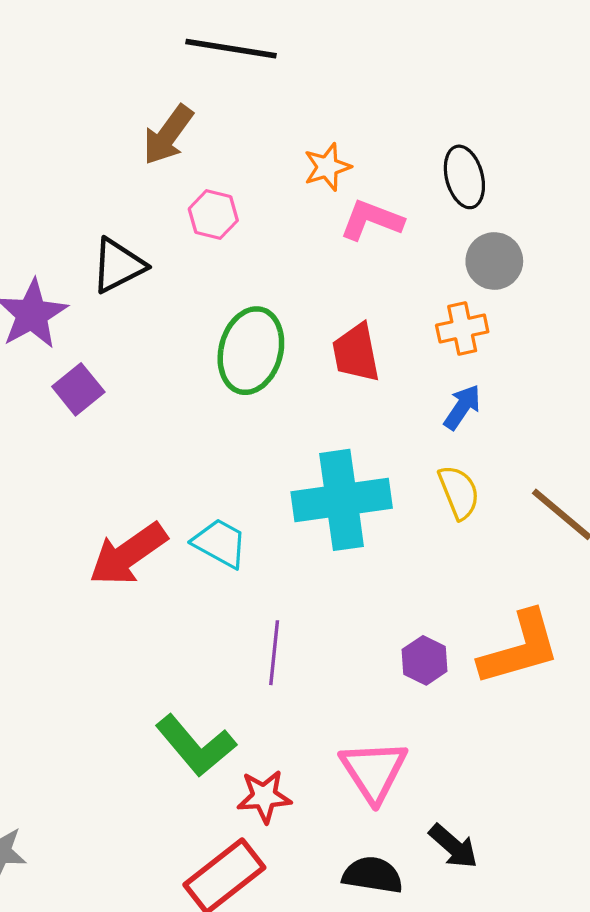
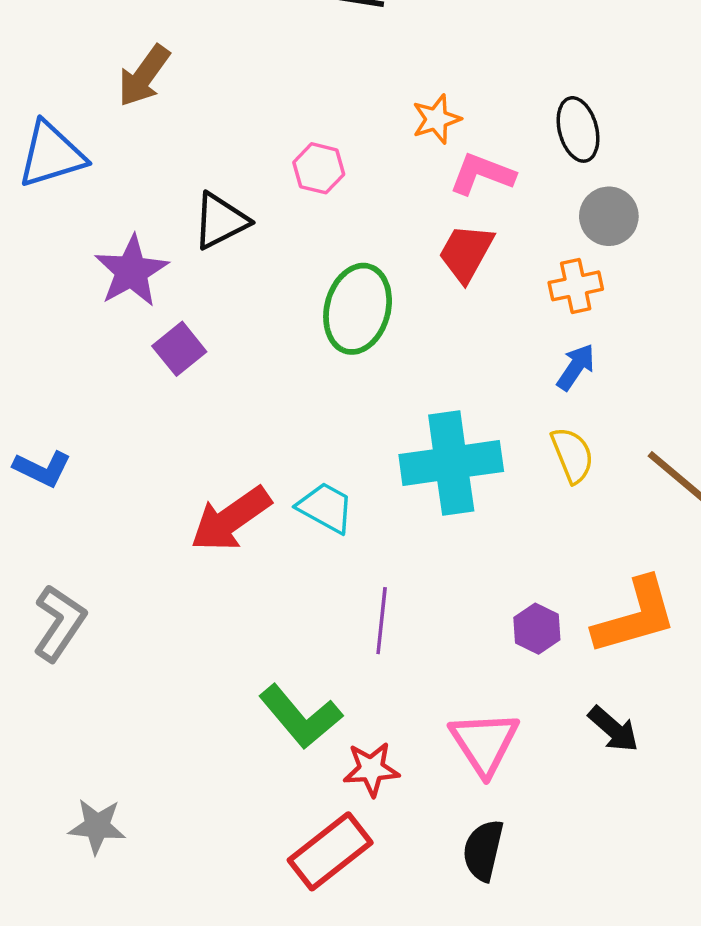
brown arrow: (168, 135) -> (144, 76), moved
red trapezoid: (356, 353) -> (466, 253), moved, turned 40
black arrow: (453, 846) -> (613, 729), moved
black semicircle: (373, 875) -> (483, 850), turned -86

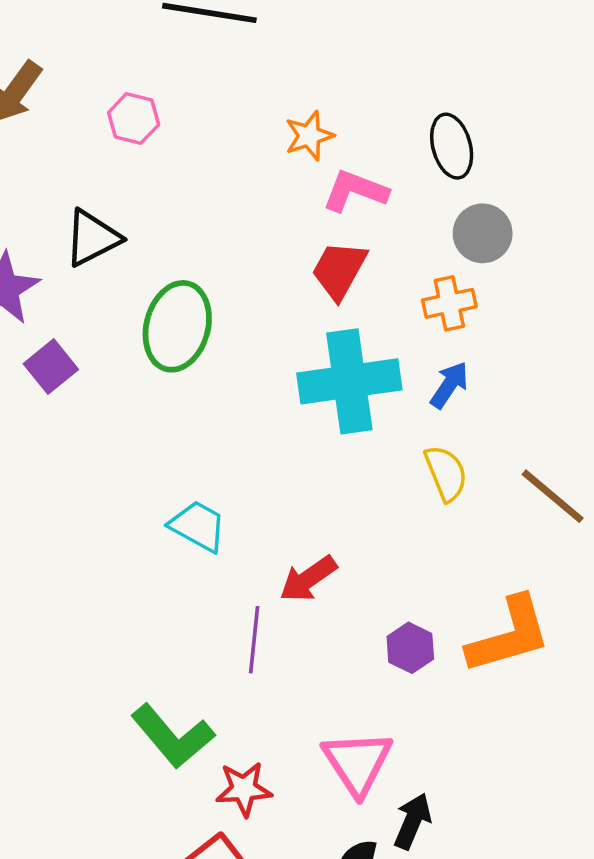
pink hexagon: (319, 168) -> (134, 119), moved
green ellipse: (358, 309) -> (177, 326), moved
cyan cross: (451, 463) -> (349, 381), moved
red arrow: (231, 519) -> (308, 579), moved, size x0.7
black arrow: (613, 729) -> (413, 821), moved, turned -108

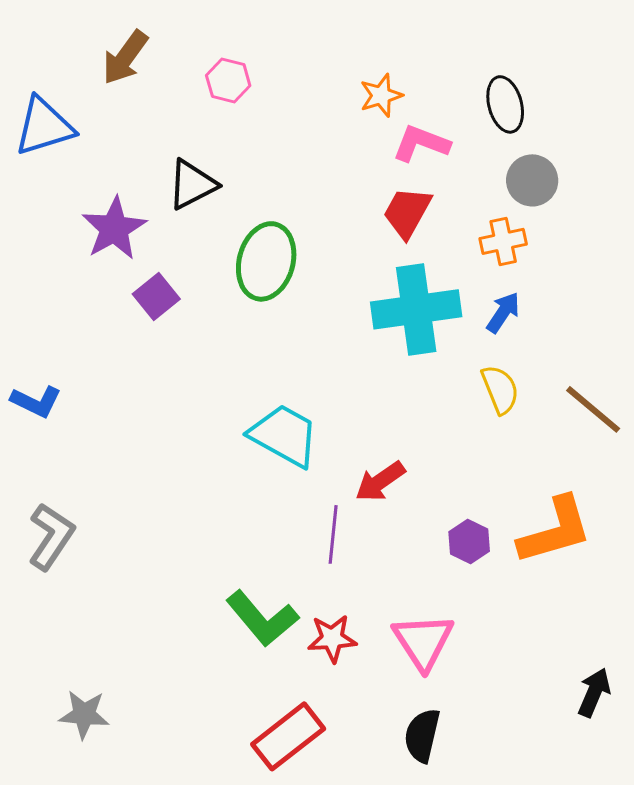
cyan trapezoid: (198, 526) -> (284, 435), size x1.4
red star: (244, 789) -> (332, 638), moved
black arrow: (413, 821) -> (594, 692), moved

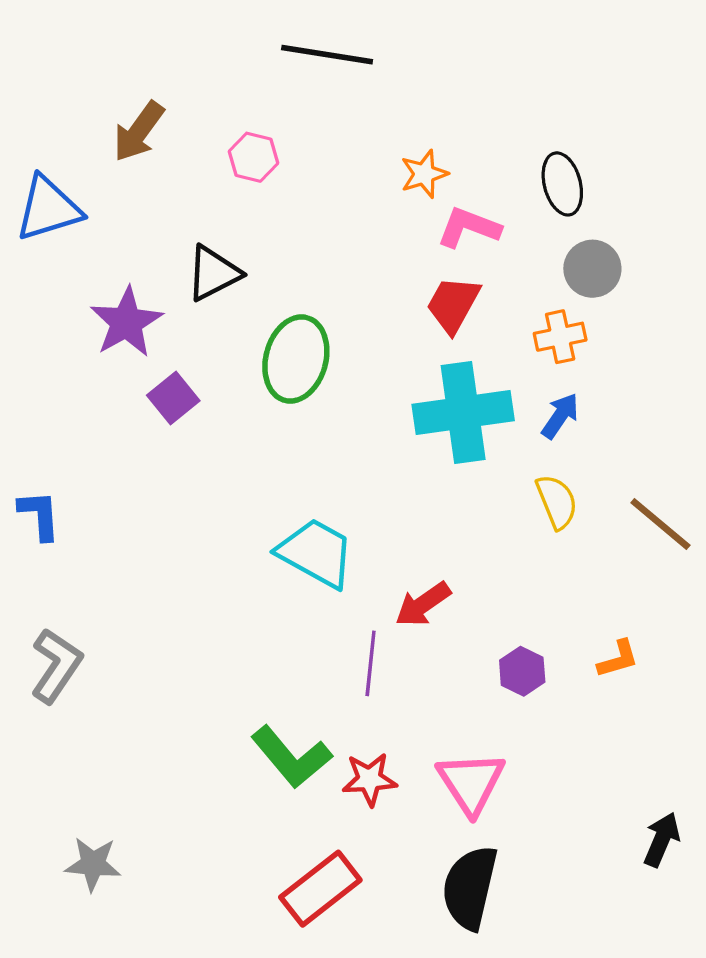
blue L-shape: (36, 401) -> (39, 515), turned -120
orange L-shape: (555, 530) -> (618, 659), size x0.5
black semicircle: (422, 735) -> (470, 887), size x1.4

